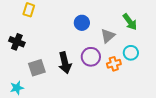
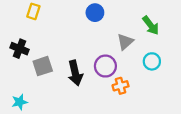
blue circle: (82, 23) -> (95, 13), moved
orange cross: (114, 64) -> (121, 86), moved
gray square: (37, 68) -> (43, 66), moved

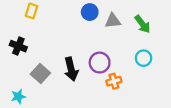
gray triangle: (125, 42) -> (113, 21), moved, turned 35
gray square: (43, 66) -> (40, 74), moved, turned -30

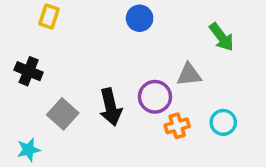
gray triangle: (113, 21) -> (189, 75), moved
cyan circle: (144, 58) -> (223, 122), moved

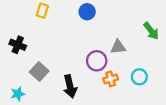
yellow rectangle: (49, 17) -> (42, 11), moved
green arrow: (222, 37) -> (151, 31), moved
black arrow: (111, 107) -> (70, 86), moved

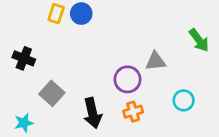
blue circle: (87, 12) -> (81, 14), moved
orange cross: (111, 79) -> (133, 112), moved

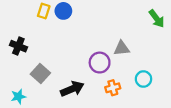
green arrow: (199, 40) -> (157, 19), moved
orange cross: (133, 112) -> (113, 88), moved
black arrow: (92, 113) -> (72, 89), turned -100

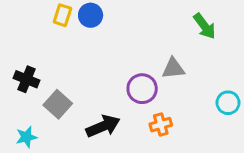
green arrow: (157, 19) -> (205, 26), moved
black cross: (18, 46) -> (26, 79), moved
cyan circle: (143, 79) -> (228, 103), moved

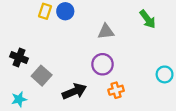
gray triangle: (173, 68) -> (106, 32), moved

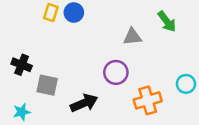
gray triangle: (106, 32) -> (132, 37), moved
gray square: (42, 76) -> (47, 85), turned -30
orange cross: (116, 90) -> (148, 100), moved, size x1.5

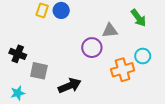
purple circle: (116, 72) -> (92, 48), moved
cyan circle: (186, 84) -> (143, 56), moved
orange cross: (148, 100) -> (123, 70), moved

